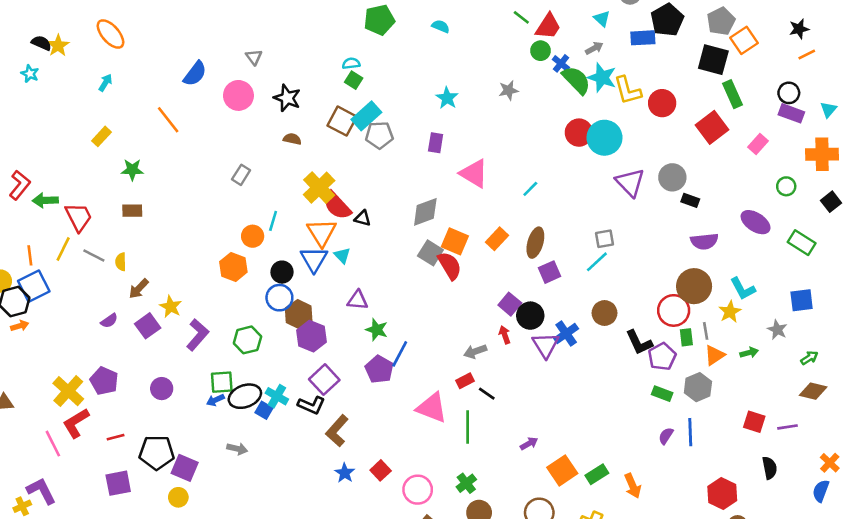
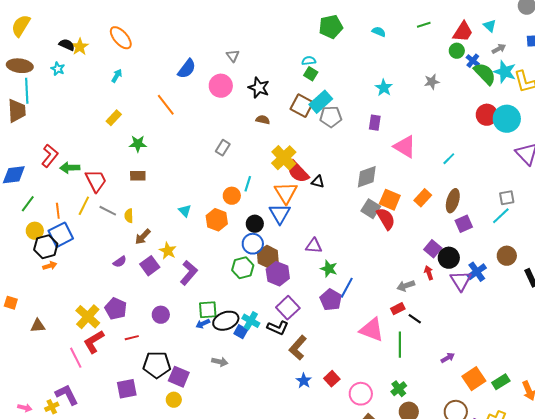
green line: (521, 17) -> (424, 25), moved, turned -56
cyan triangle: (602, 19) -> (490, 26), moved
cyan triangle: (342, 255) -> (185, 211), moved
green hexagon: (247, 340) -> (243, 268), moved
red line: (116, 437) -> (132, 338), moved

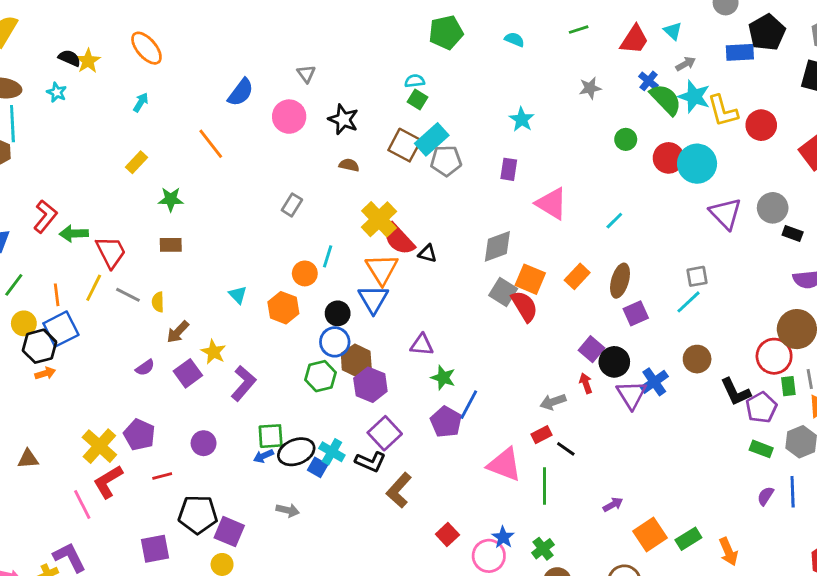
green circle: (457, 51) -> (626, 139), moved
gray star: (432, 82) -> (590, 88), moved
blue star: (304, 381) -> (503, 537), moved

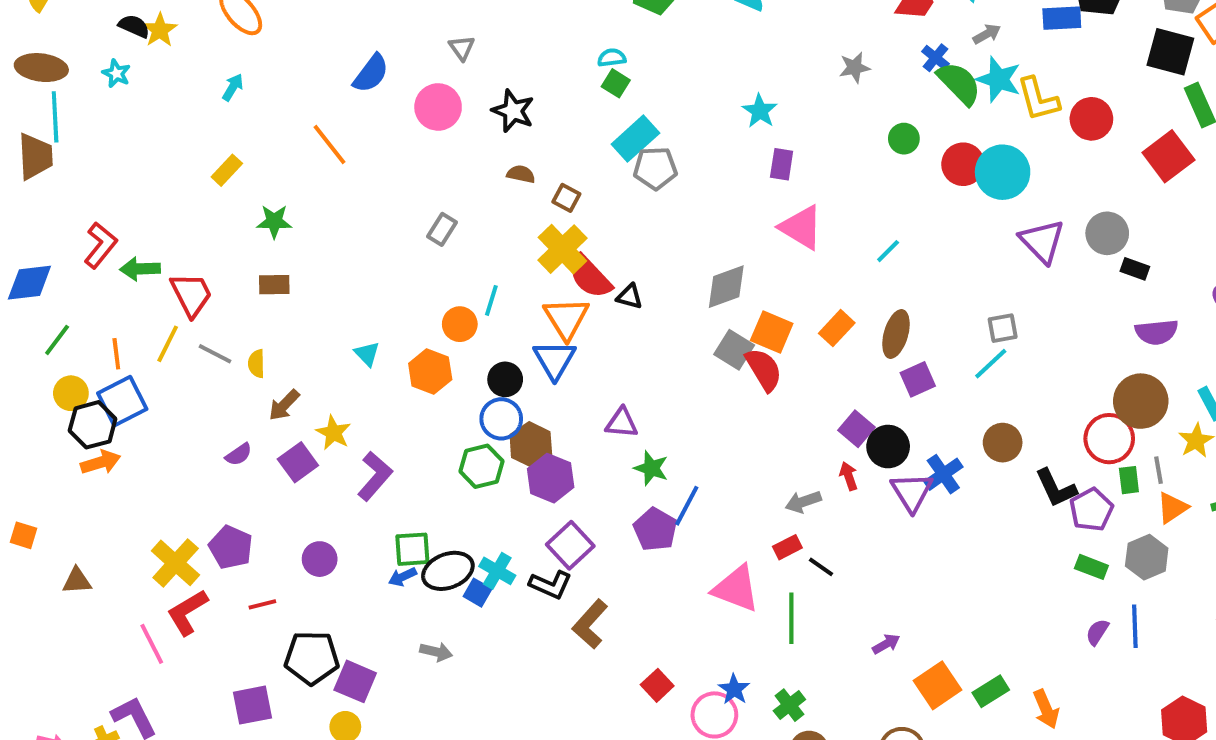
brown square: (405, 145) -> (566, 198), moved, size x0.6
purple rectangle: (509, 169) -> (782, 164), moved
orange arrow: (45, 373) -> (101, 462), size x1.4

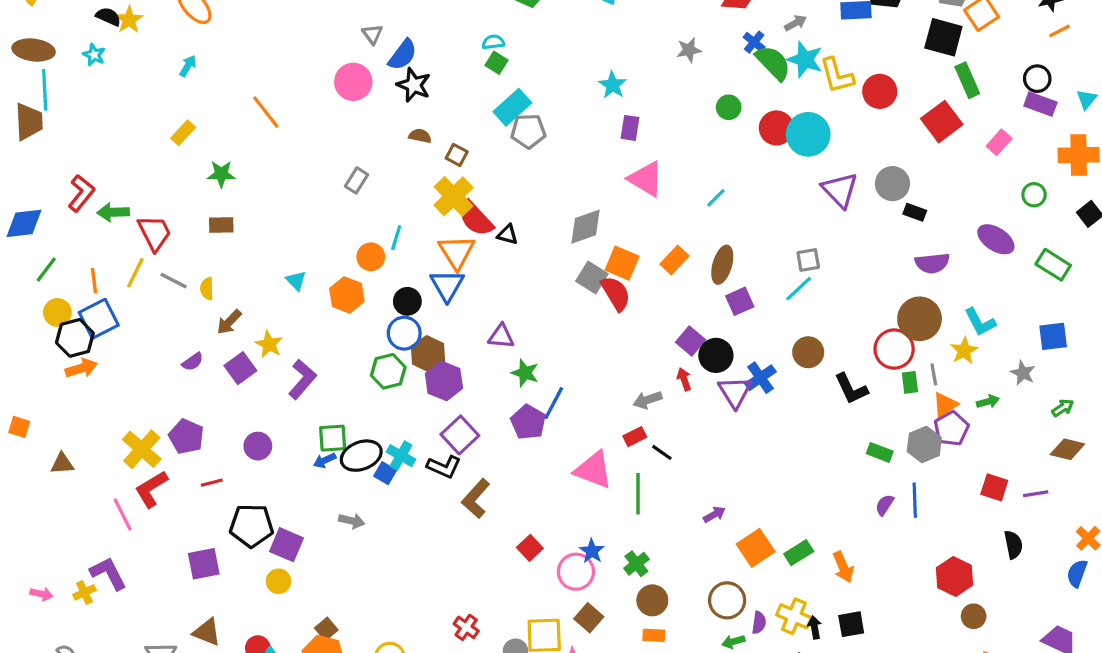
blue semicircle: (371, 73) -> (403, 55), moved
purple pentagon: (1091, 510) -> (951, 429), moved

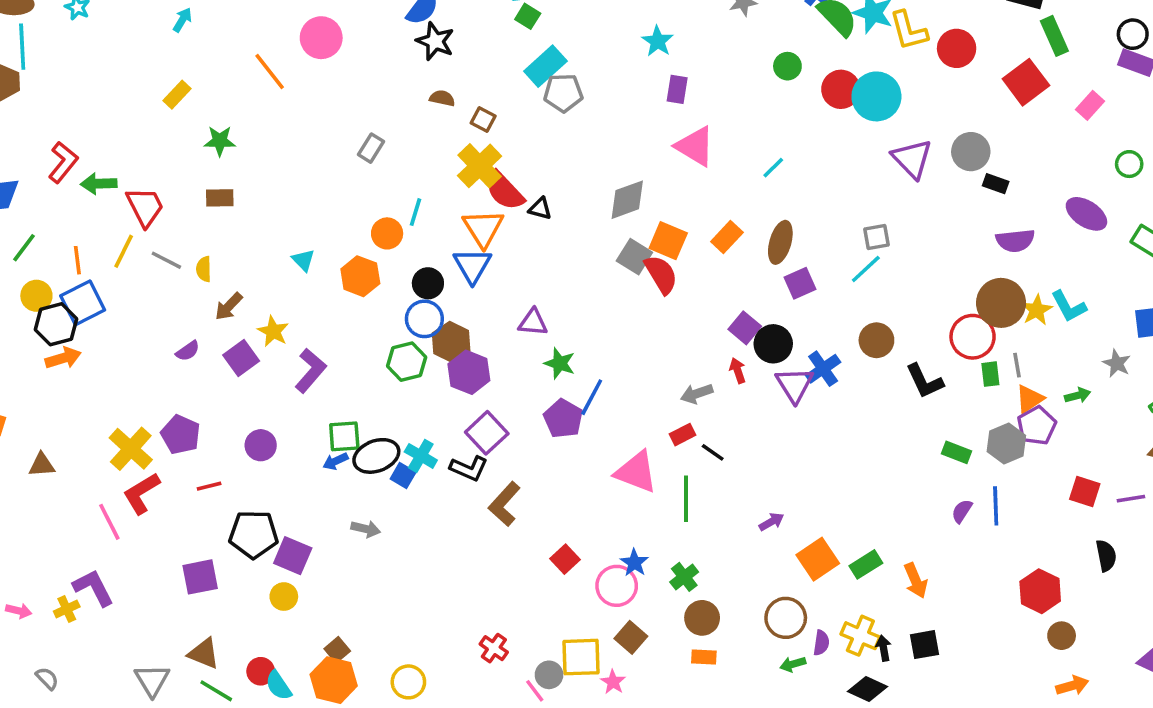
pink circle: (353, 82) -> (321, 38), moved
yellow star: (964, 351) -> (1037, 310), moved

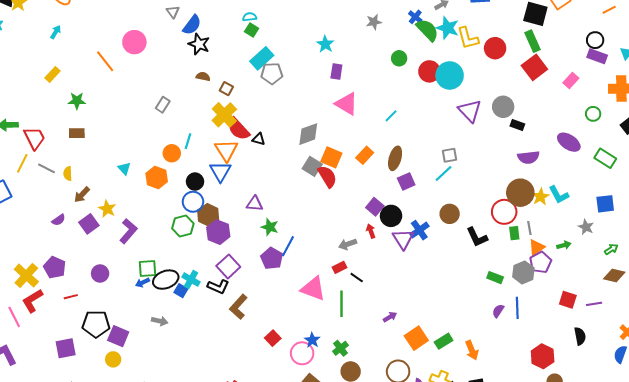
green rectangle: (1054, 36) -> (532, 41), moved

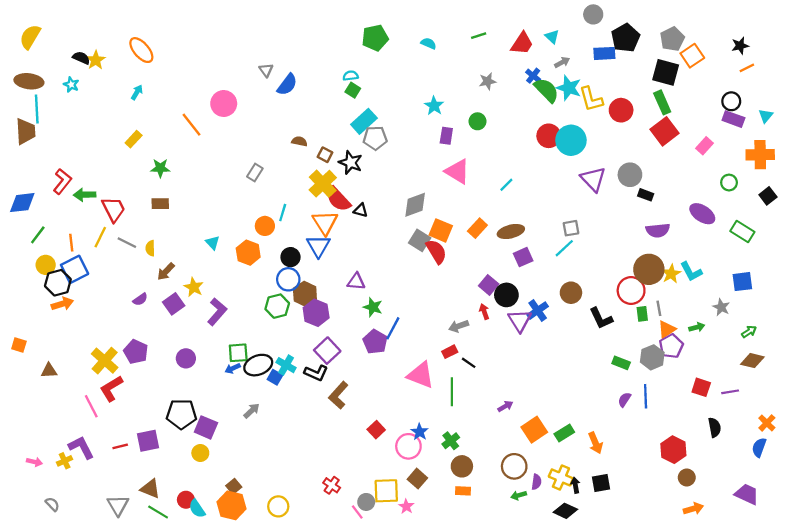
black star: (199, 44) -> (351, 162), moved
green circle: (399, 58) -> (477, 121), moved
brown ellipse: (395, 158) -> (511, 231), turned 60
red line: (71, 297) -> (120, 446), moved
gray arrow: (160, 321) -> (252, 411), turned -56

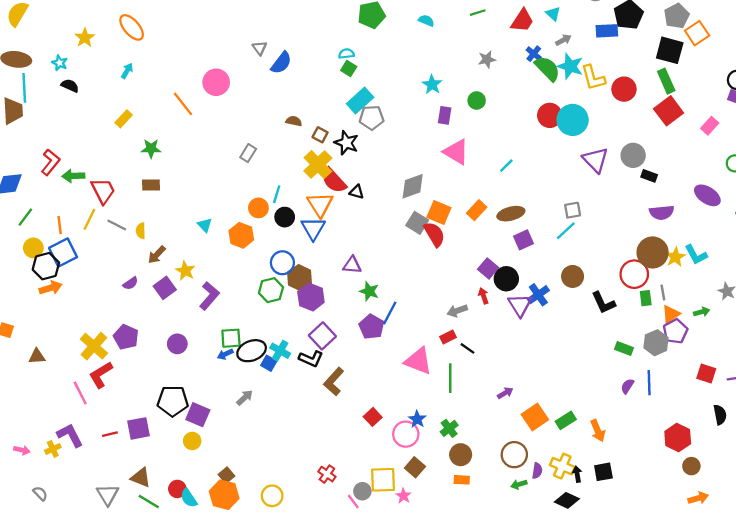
black semicircle: (81, 58) -> (70, 86), moved
black circle: (290, 257) -> (285, 217), moved

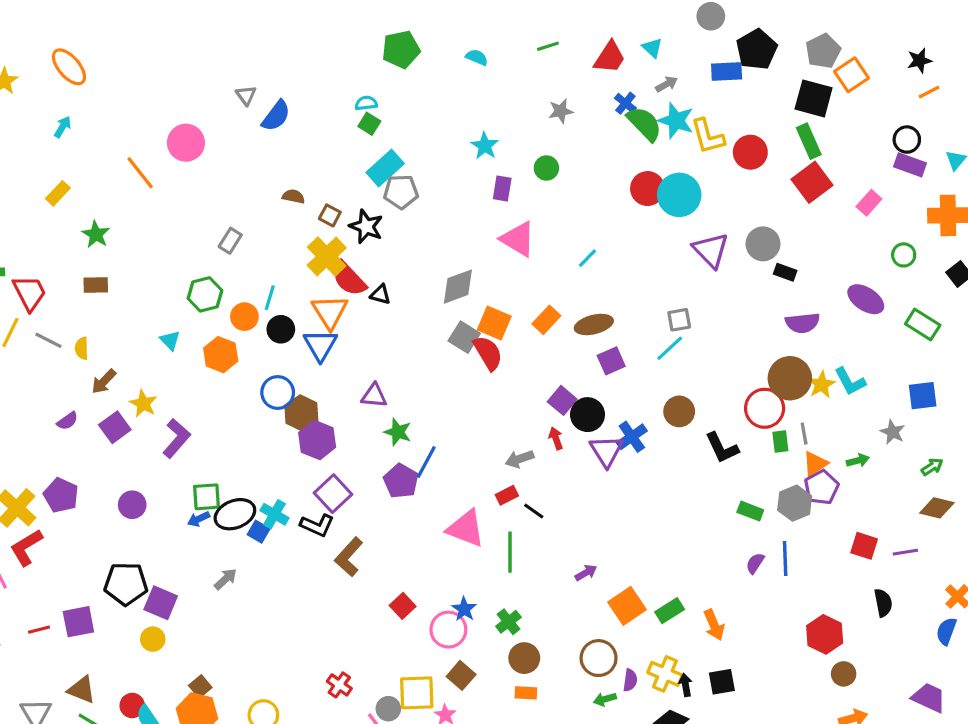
green star: (151, 149) -> (96, 234), turned 30
green hexagon: (271, 290) -> (205, 294), moved

